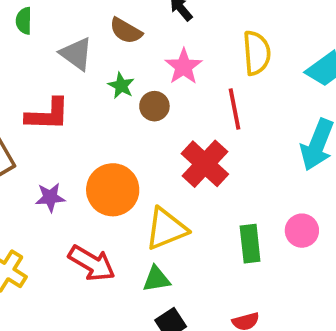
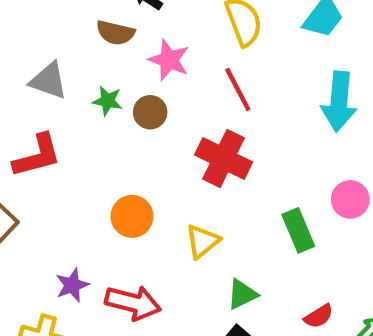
brown semicircle: (126, 31) -> (115, 33), moved
orange circle: (113, 190) -> (132, 216), size x0.7
purple star: (50, 197) -> (72, 285), moved
yellow triangle: (166, 229) -> (202, 241), size x0.7
green triangle: (156, 279) -> (242, 294), moved

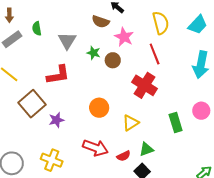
gray triangle: (49, 81) -> (67, 41), turned 36
purple star: (72, 285) -> (56, 120), moved
red semicircle: (319, 316) -> (124, 156), moved

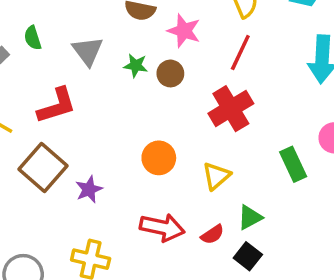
red line: (155, 54) -> (240, 53), turned 55
red L-shape: (58, 75) -> (57, 106), moved
red cross: (144, 85) -> (231, 109), turned 35

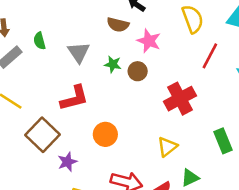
red line: (240, 53) -> (210, 56), moved
red L-shape: (57, 106) -> (74, 98), moved
orange circle: (159, 158) -> (105, 134), moved
purple star: (89, 189) -> (67, 162), moved

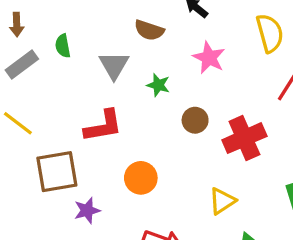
brown semicircle: (118, 25) -> (149, 30), moved
brown circle: (138, 71) -> (195, 120), moved
brown square: (43, 135) -> (57, 172), turned 32

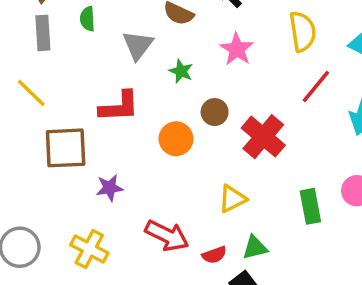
gray rectangle: (22, 64) -> (43, 33), turned -64
red cross: (244, 138) -> (263, 137), turned -33
orange circle: (141, 178) -> (176, 139), moved
purple star: (87, 210) -> (110, 188), moved

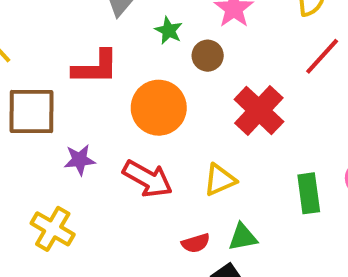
brown circle: (215, 112) -> (208, 56), moved
orange circle: (176, 139) -> (159, 108), size x1.4
red arrow: (167, 236) -> (148, 179), moved

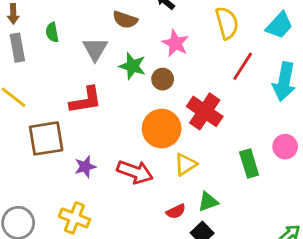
green star: (169, 31) -> (132, 66), size x1.4
orange circle: (159, 108) -> (162, 129), moved

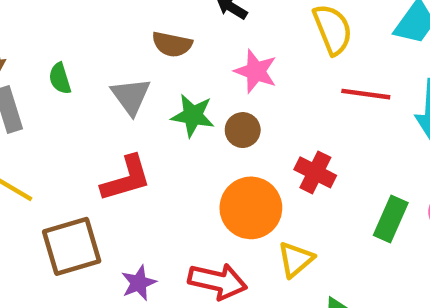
red line: (243, 66) -> (366, 94), turned 72
red cross: (205, 111) -> (315, 172), size x0.7
green rectangle: (249, 163) -> (391, 219), moved, turned 48

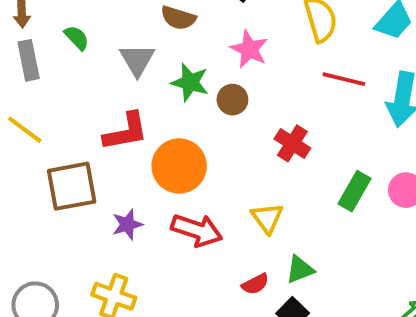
green semicircle: (60, 78) -> (77, 38), turned 148
orange circle: (251, 208) -> (179, 166), moved
yellow triangle: (296, 259) -> (267, 218), turned -32

